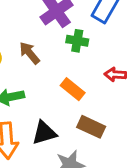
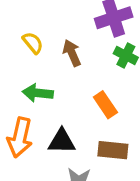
brown rectangle: (91, 127) -> (113, 150), turned -36

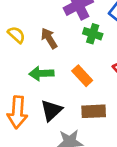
green arrow: (38, 93) -> (41, 73), moved
black triangle: (62, 141) -> (51, 110), turned -35

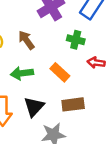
green cross: (93, 34) -> (76, 40), moved

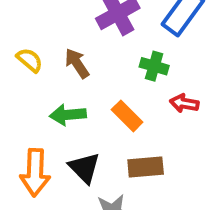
black triangle: (34, 107) -> (84, 168), turned -30

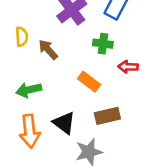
yellow semicircle: (30, 60) -> (22, 37), moved, turned 54
green arrow: (68, 115) -> (29, 90), moved

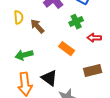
green cross: (103, 44) -> (76, 22), turned -32
brown rectangle: (107, 116) -> (93, 70), moved

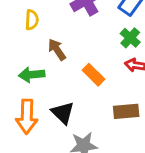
green cross: (76, 22) -> (130, 38), moved, turned -32
brown arrow: (37, 26) -> (57, 50), moved

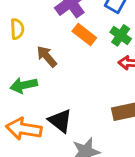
orange rectangle: (94, 75) -> (84, 35), moved
orange arrow: (27, 117) -> (24, 129), turned 104

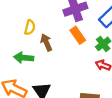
yellow semicircle: (17, 29) -> (30, 27), moved

